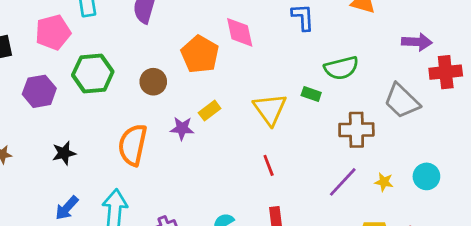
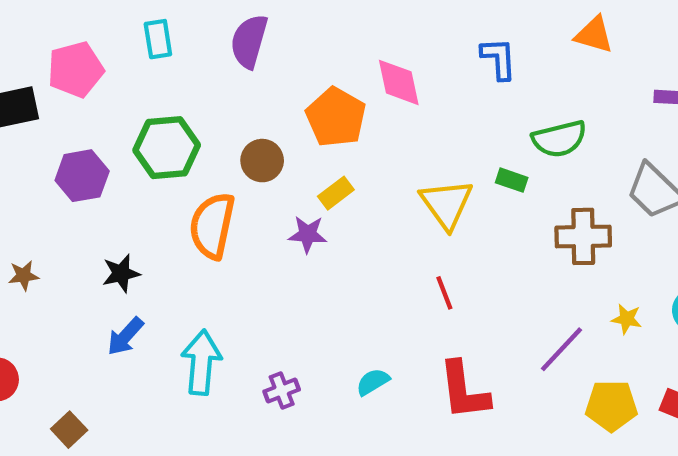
pink pentagon: (53, 32) -> (76, 69), moved
yellow rectangle: (210, 111) -> (336, 193), moved
orange semicircle: (133, 145) -> (212, 226), moved
purple line: (343, 182) -> (562, 349), moved
blue arrow: (67, 208) -> (125, 336), moved

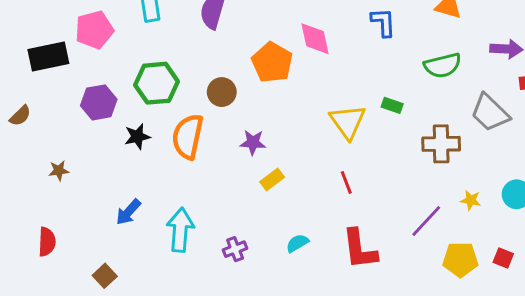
green semicircle: (559, 139) -> (443, 65), moved
yellow rectangle: (336, 193) -> (272, 179), moved
black star: (121, 273) -> (137, 137), moved
brown square: (69, 430) -> (105, 276), moved

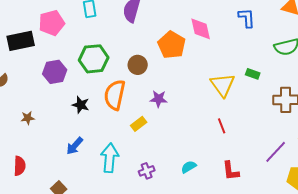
black star: (137, 137) -> (81, 105), moved, turned 30
yellow rectangle: (272, 179) -> (139, 124), moved
red L-shape: (360, 249) -> (231, 171), size x0.7

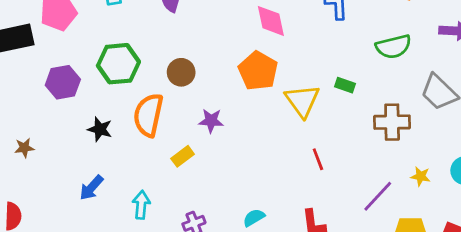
orange pentagon: (172, 45) -> (258, 71), moved
red line: (222, 126) -> (318, 159), moved
cyan arrow: (110, 158) -> (141, 205), size x0.7

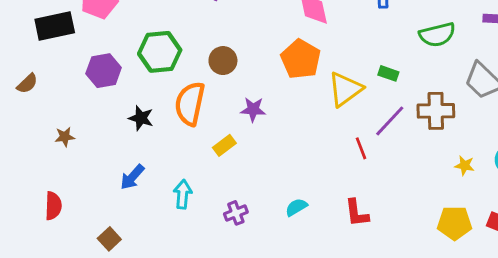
yellow triangle: (302, 101) -> (345, 89), turned 30
purple line: (378, 196) -> (390, 121), moved

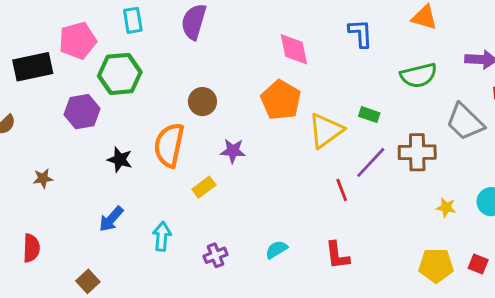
green hexagon: (160, 52) -> (120, 74), moved

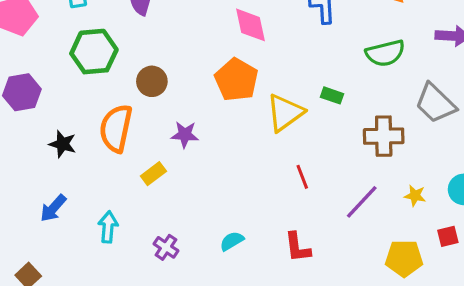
green hexagon: (120, 74) -> (94, 52), moved
purple line: (371, 162) -> (362, 202), moved
purple cross: (216, 255) -> (166, 247), turned -35
red square: (478, 264) -> (448, 236), moved, turned -36

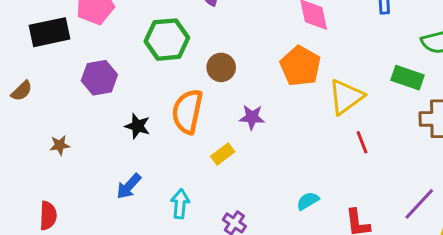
green rectangle: (332, 95) -> (407, 78), moved, size x1.5
red line: (302, 177) -> (362, 142), moved
purple line: (362, 202) -> (419, 204), moved
cyan semicircle: (232, 241) -> (308, 201), moved

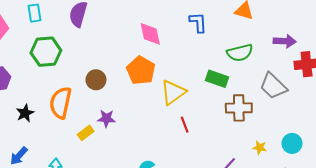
brown circle: (221, 67) -> (96, 80), moved
purple star: (252, 117) -> (106, 118), moved
black star: (138, 126) -> (25, 113), turned 30

